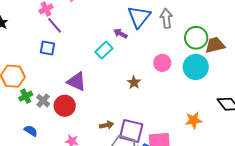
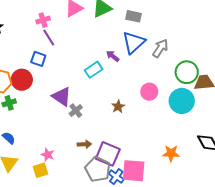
gray arrow: (166, 18) -> (160, 48), turned 30
gray cross: (43, 101) -> (76, 111), moved
red circle: (65, 106) -> (22, 80), moved

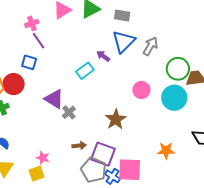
brown star: (118, 107) -> (116, 119), moved, size x1.5

